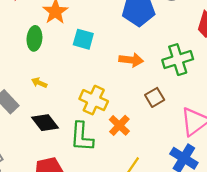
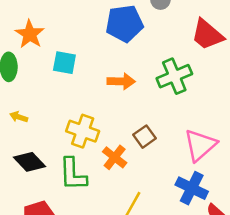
brown square: (155, 97) -> (145, 137), moved

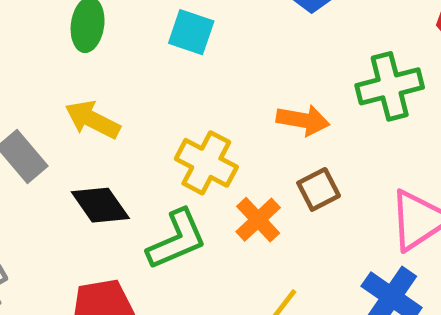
orange arrow: (121, 81) -> (303, 120), moved
yellow arrow: (19, 117) -> (93, 120), size x1.6
green L-shape: (73, 174) -> (177, 239), turned -120

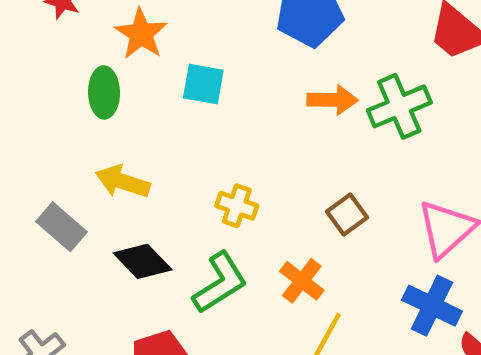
orange arrow: (303, 120) -> (333, 100), moved
yellow cross: (206, 163) -> (237, 206), size x0.7
orange cross: (258, 220) -> (302, 281), moved

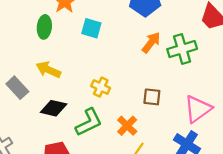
orange arrow: (333, 100) -> (151, 42), turned -60
brown square: (347, 214) -> (152, 97), turned 36
black diamond: (143, 261) -> (54, 108), turned -40

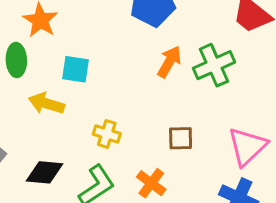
cyan square: (91, 28) -> (76, 69), moved
yellow arrow: (48, 70) -> (46, 103), moved

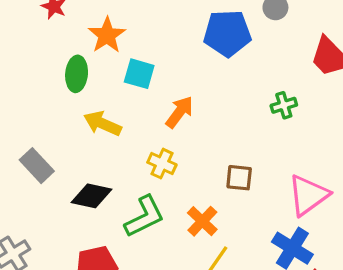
orange arrow: (169, 62) -> (179, 112), moved
green cross: (214, 65) -> (284, 105), size x0.6
cyan square: (76, 69) -> (139, 74), moved

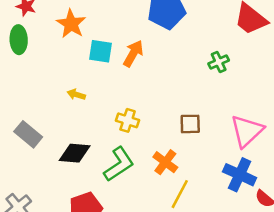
green ellipse: (77, 74) -> (19, 40), moved
orange arrow: (179, 112) -> (133, 53), moved
yellow arrow: (102, 124) -> (76, 95), size x0.6

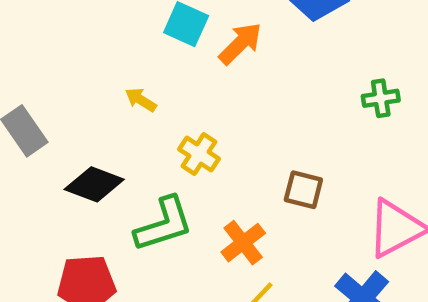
yellow arrow: (76, 95) -> (141, 100), moved

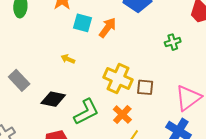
yellow cross: (199, 154) -> (118, 79), moved, size x1.6

